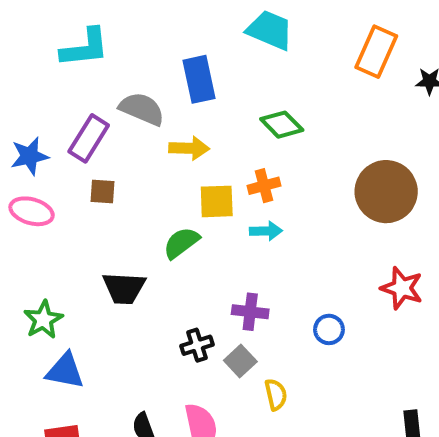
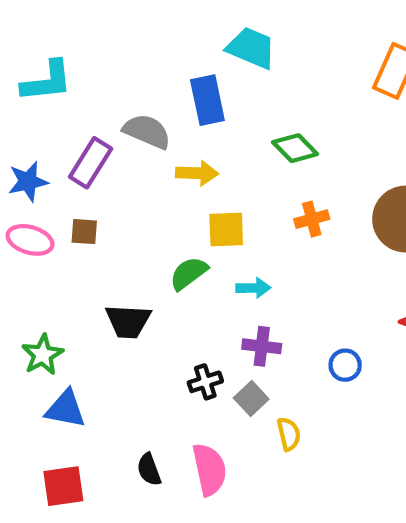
cyan trapezoid: (270, 30) -> (251, 48), moved
cyan L-shape: (85, 48) -> (47, 81), moved
orange cross: (264, 186) -> (312, 219), moved
brown square: (102, 192) -> (84, 232), moved
cyan arrow: (266, 231) -> (253, 288), moved

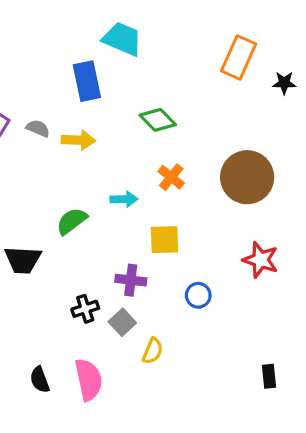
gray semicircle: (147, 131) -> (38, 128), moved, size x0.6
orange cross: (312, 219) -> (171, 177), turned -36
yellow square: (226, 229) -> (164, 240), moved
cyan arrow: (253, 288) -> (124, 199), moved
yellow semicircle: (289, 434) -> (153, 351), turned 36

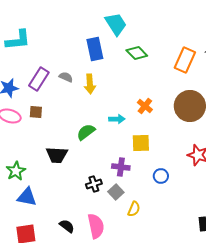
cyan trapezoid: (122, 39) -> (116, 24), turned 35
orange rectangle: (239, 57) -> (185, 60), moved
green diamond: (158, 120) -> (137, 53), moved
yellow arrow: (78, 140) -> (90, 84), turned 84
black semicircle: (40, 380) -> (67, 226), turned 147

